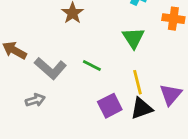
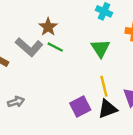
green line: (92, 66) -> (55, 47), moved
gray L-shape: (50, 68) -> (29, 47), moved

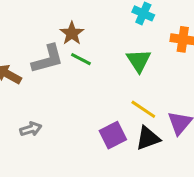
gray L-shape: (29, 47) -> (48, 59), turned -56
yellow line: (104, 86) -> (143, 109), turned -42

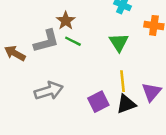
yellow line: (143, 109) -> (122, 81), turned 50
gray arrow: (31, 129) -> (49, 91), moved, size x1.6

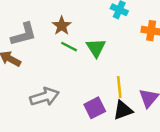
gray L-shape: (46, 41) -> (24, 34), moved
green triangle: (119, 42) -> (96, 48), moved

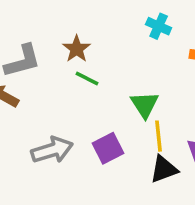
green triangle: (96, 48) -> (145, 105), moved
purple square: (95, 108) -> (108, 148), moved

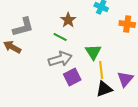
brown star: (77, 49) -> (68, 20), moved
gray arrow: (52, 150) -> (60, 59), moved

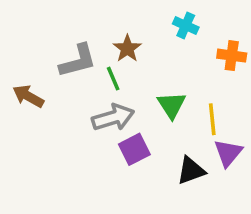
gray L-shape: (23, 27) -> (78, 61), moved
green line: (60, 37) -> (113, 79), turned 40
yellow line: (101, 70) -> (212, 119), moved

